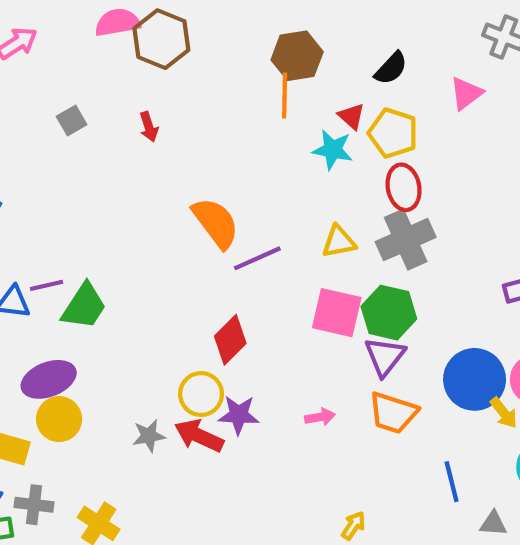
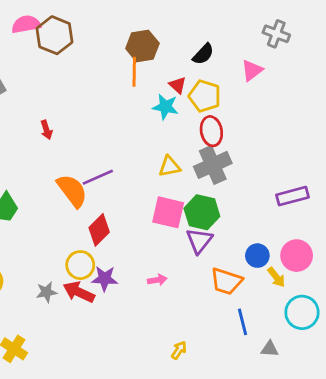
red arrow: (149, 127) -> (46, 130), moved
orange semicircle: (216, 223) -> (72, 191), moved
purple line: (257, 258) -> (98, 177), moved
blue circle: (475, 379) -> (257, 256), size x0.6
orange trapezoid: (393, 413) -> (226, 281), moved

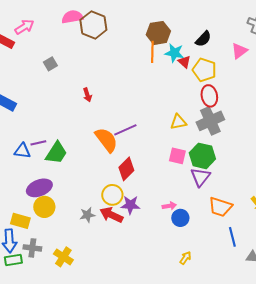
cyan star: (165, 107) -> (174, 53), moved
pink square: (168, 212) -> (177, 156), size x0.7
blue circle: (257, 256) -> (180, 218), moved

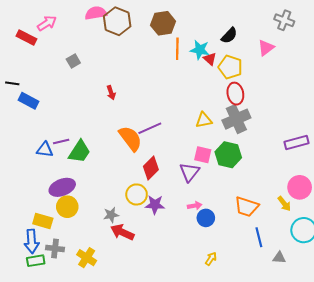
brown hexagon: (158, 33) -> (163, 23), moved
purple triangle: (200, 177) -> (190, 172), moved
red arrow: (111, 215) -> (122, 232), moved

